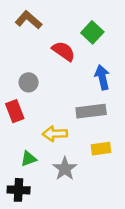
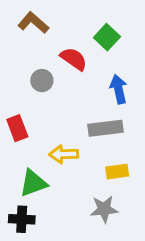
gray circle: (29, 82) -> (42, 81), moved
green triangle: (29, 159) -> (33, 183), size x1.5
gray star: (65, 169) -> (104, 209), moved, turned 30

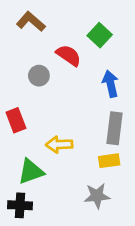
gray rectangle: (106, 128) -> (115, 128), moved, turned -76

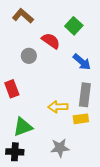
blue arrow: (111, 84) -> (82, 62), turned 144
yellow arrow: (59, 145) -> (58, 107), moved
gray star: (97, 196) -> (60, 148), moved

